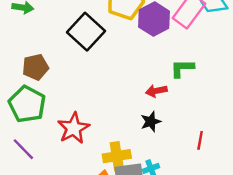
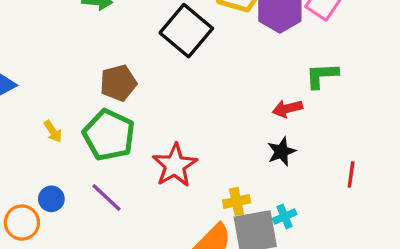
yellow cross: (117, 156) -> (237, 201), size x0.7

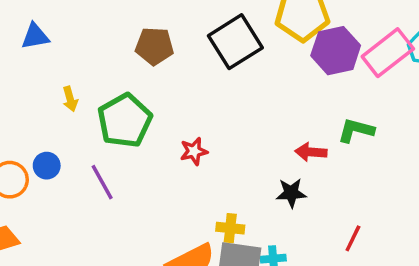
brown pentagon: (118, 83) -> (154, 46), moved
red star: (175, 165) -> (194, 151), moved, size x0.6

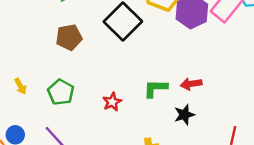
green pentagon: (125, 121) -> (61, 92), size x0.7
green L-shape: (356, 130) -> (155, 88), moved

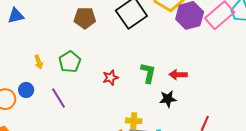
yellow arrow: (20, 86) -> (39, 62), moved
green L-shape: (155, 88) -> (148, 73), turned 90

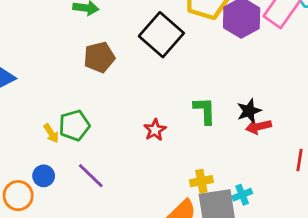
green pentagon: (70, 62) -> (74, 125), moved, turned 30
red arrow: (178, 75) -> (259, 127), moved
black star: (168, 99) -> (249, 111), moved

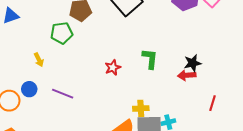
black star: (249, 111) -> (193, 63), moved
green pentagon: (74, 125) -> (62, 33), moved
purple line: (91, 176) -> (63, 94), turned -30

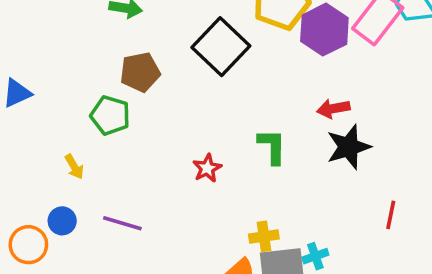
green pentagon: (62, 33) -> (110, 115), turned 30
black star: (193, 63) -> (349, 147), size x1.4
red arrow: (187, 75) -> (333, 109), moved

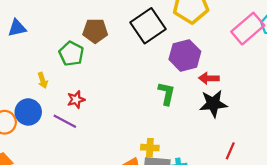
purple hexagon: (324, 30) -> (185, 55), moved
red star: (207, 168) -> (76, 100), moved
blue circle: (62, 221) -> (28, 112), size x1.5

